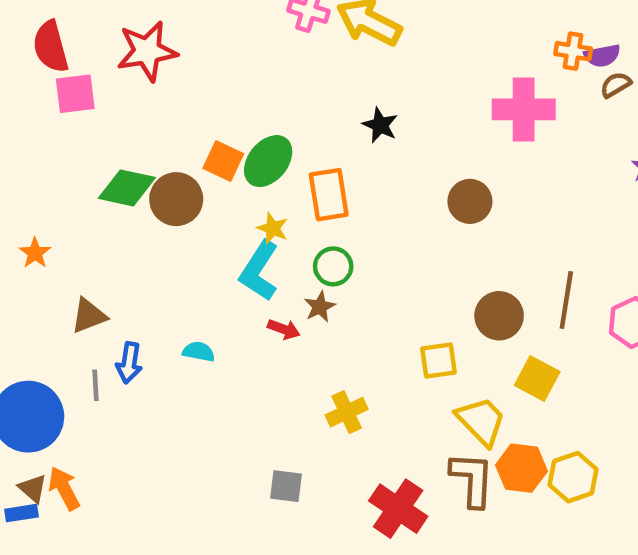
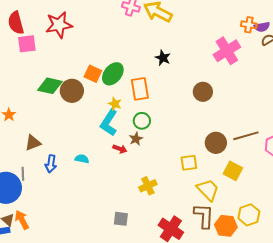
pink cross: (524, 109) -> (227, 51), turned -32
brown line: (566, 300) -> (246, 136), turned 65
gray line: (95, 385) -> (23, 174), moved
orange hexagon: (521, 468) -> (226, 226), moved

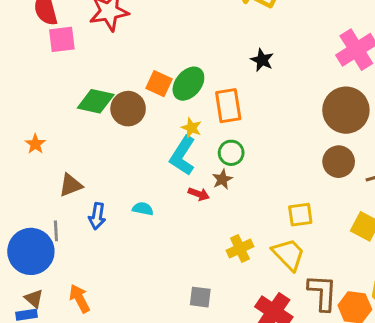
brown circle: (203, 92) -> (346, 110), moved, size x1.6
brown circle: (216, 143) -> (339, 162), moved
yellow trapezoid: (208, 190) -> (289, 254), moved
orange arrow: (22, 220) -> (79, 299), moved

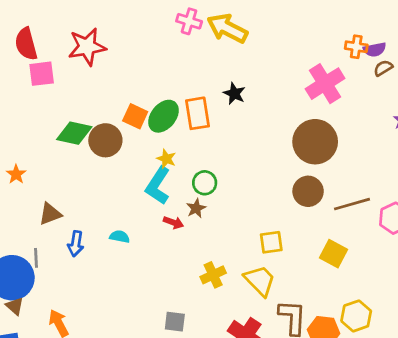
orange rectangle: (228, 106) -> (198, 113), moved
brown triangle: (34, 299) -> (15, 306), moved

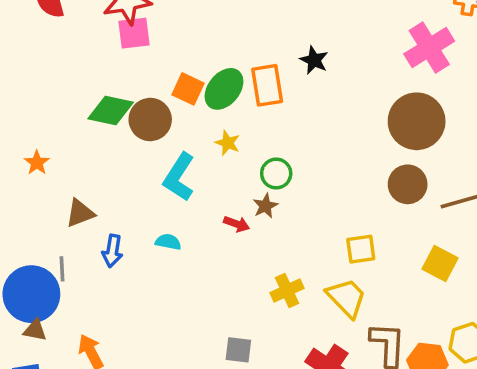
pink square: (42, 74) -> (134, 33), moved
cyan L-shape: (158, 186) -> (179, 177), moved
brown triangle: (15, 306) -> (35, 330), turned -30

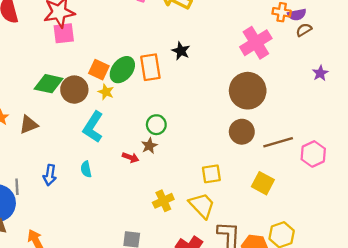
yellow star: (228, 143) -> (106, 92), moved
brown triangle: (80, 213) -> (29, 125), moved
cyan semicircle: (168, 242) -> (86, 169), turned -112

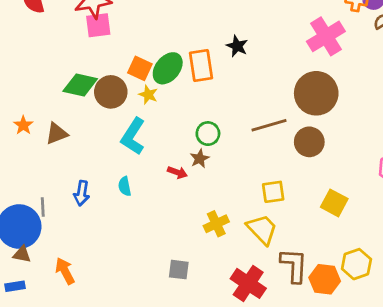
brown line: (278, 142) -> (269, 125), moved

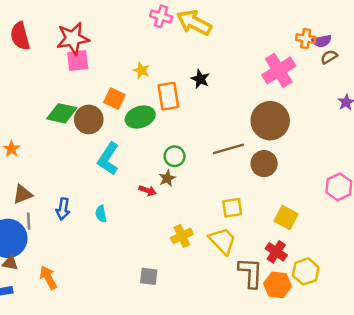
green ellipse: (168, 68) -> (140, 117), moved, turned 32
yellow star: (148, 95) -> (141, 70), moved
brown triangle: (57, 134) -> (23, 194), moved
cyan semicircle: (125, 186) -> (101, 214), moved
red cross: (248, 283) -> (276, 252), moved, size x0.7

